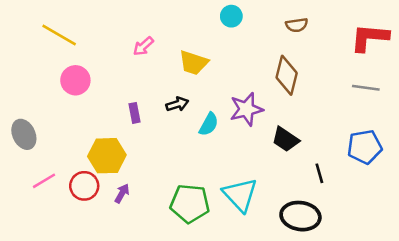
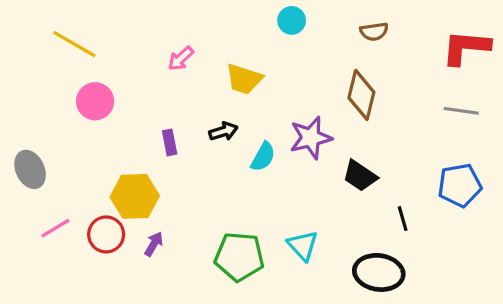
cyan triangle: (240, 195) -> (303, 246), size x0.7

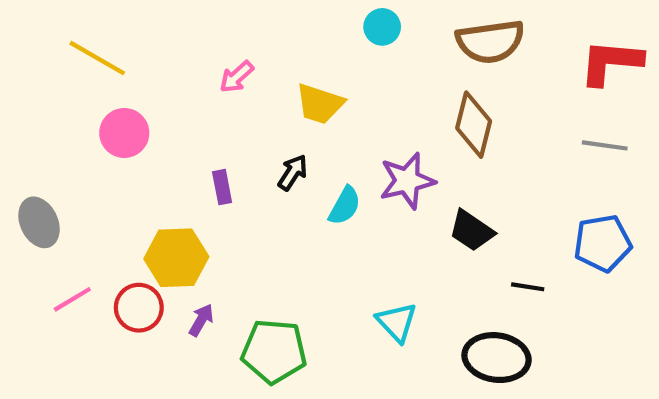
brown semicircle: (374, 32) -> (490, 41), size x1.8
black arrow: (223, 131) -> (293, 172), turned -40
black line: (403, 219) -> (528, 287), turned -65
green pentagon: (239, 257) -> (274, 351), moved

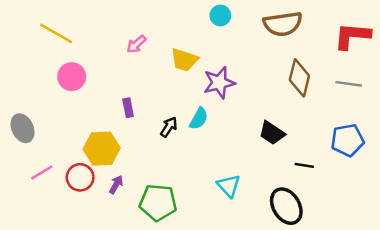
brown diamond: (474, 125) -> (299, 78), moved
black arrow: (293, 172) -> (169, 127), moved
purple star: (407, 181) -> (219, 83), moved
black ellipse: (497, 358) -> (286, 206), turned 51

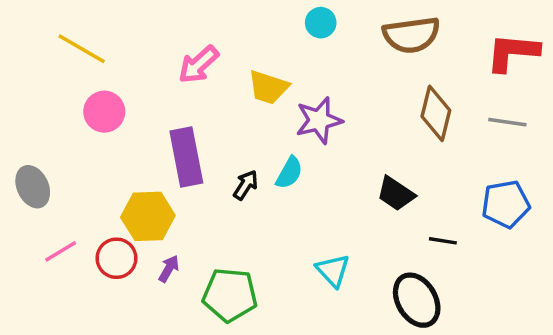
pink arrow: (136, 44) -> (199, 65), size x1.4
purple rectangle: (128, 108) -> (186, 157), size x2.0

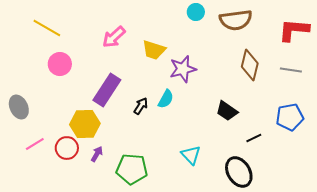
cyan circle: (321, 23) -> (196, 12), moved
purple rectangle: (186, 157) -> (107, 90), turned 44
black line: (443, 241) -> (254, 138), turned -35

